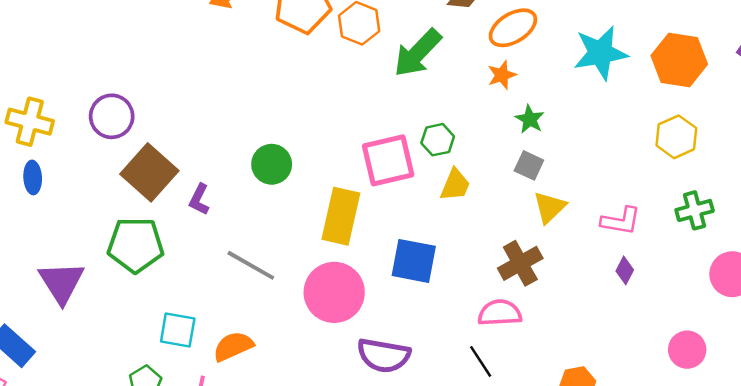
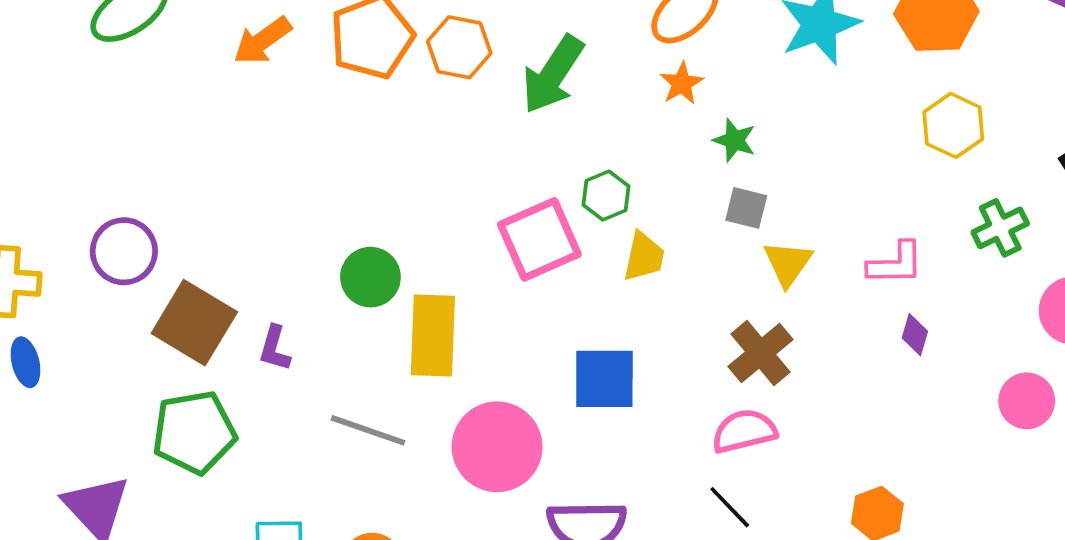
yellow rectangle: (341, 216) -> (433, 336), moved
pink circle: (687, 350) -> (1027, 401), moved

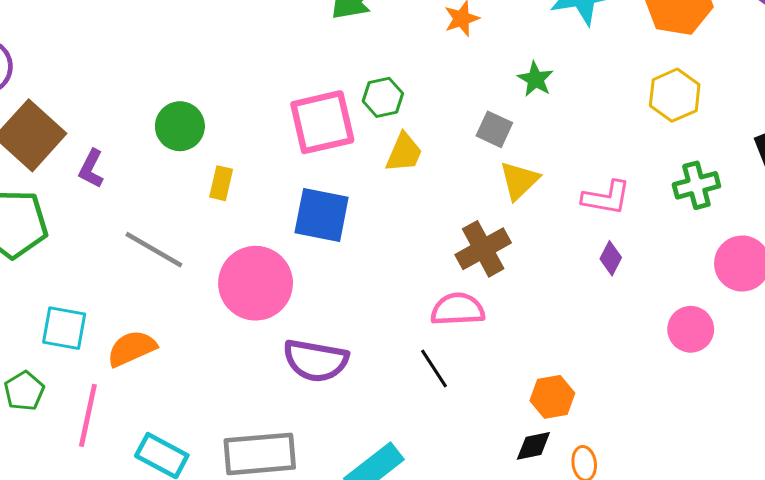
green star: (735, 140) -> (535, 79), moved
yellow rectangle: (433, 336) -> (221, 183), size x0.5
blue square: (604, 379) -> (322, 215), moved

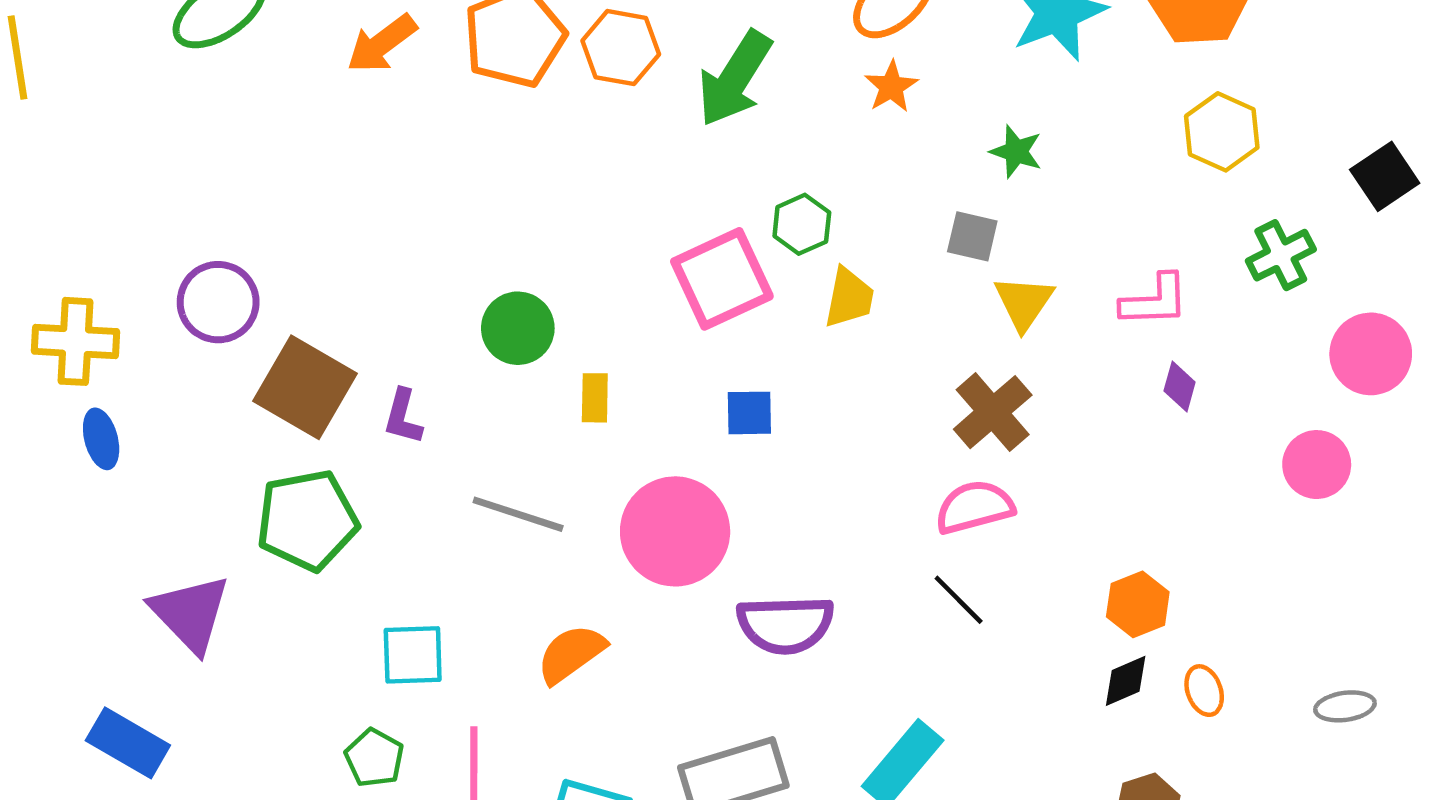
blue square: (322, 215) -> (749, 413), size x0.6
orange semicircle: (132, 348) -> (571, 654), moved

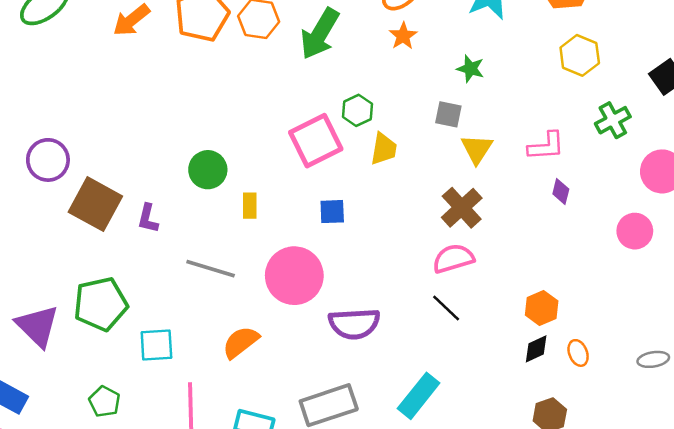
green pentagon: (307, 520) -> (101, 304), moved
green pentagon: (374, 758) -> (104, 402), moved

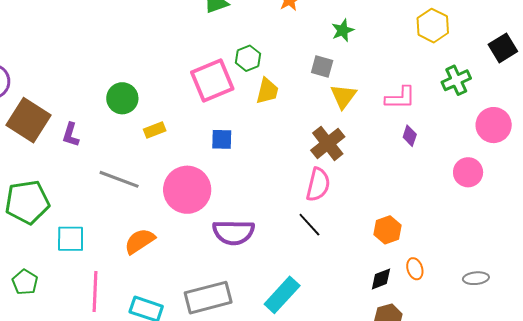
green star: (471, 69) -> (343, 30), turned 30
yellow rectangle: (250, 206) -> (155, 130), turned 65
pink semicircle: (453, 259) -> (318, 185), turned 116
black diamond: (536, 349) -> (381, 279), moved

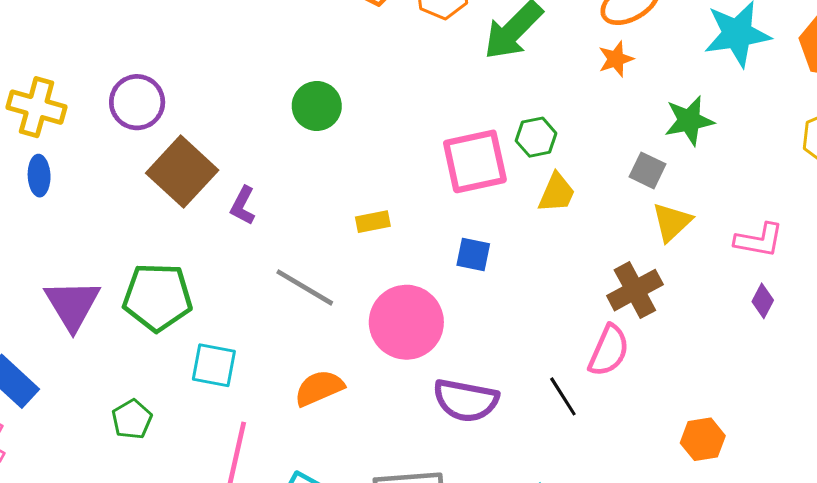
green star: (343, 30) -> (689, 121), size x1.4
green circle: (122, 98) -> (317, 106), moved
black line: (309, 225) -> (563, 396), moved

